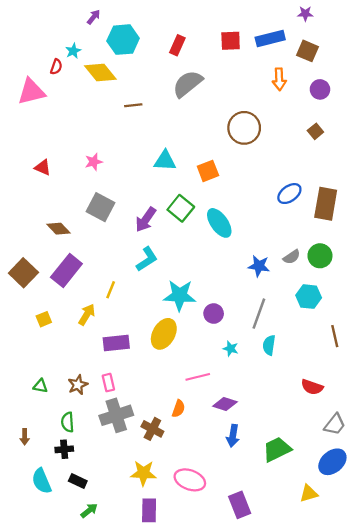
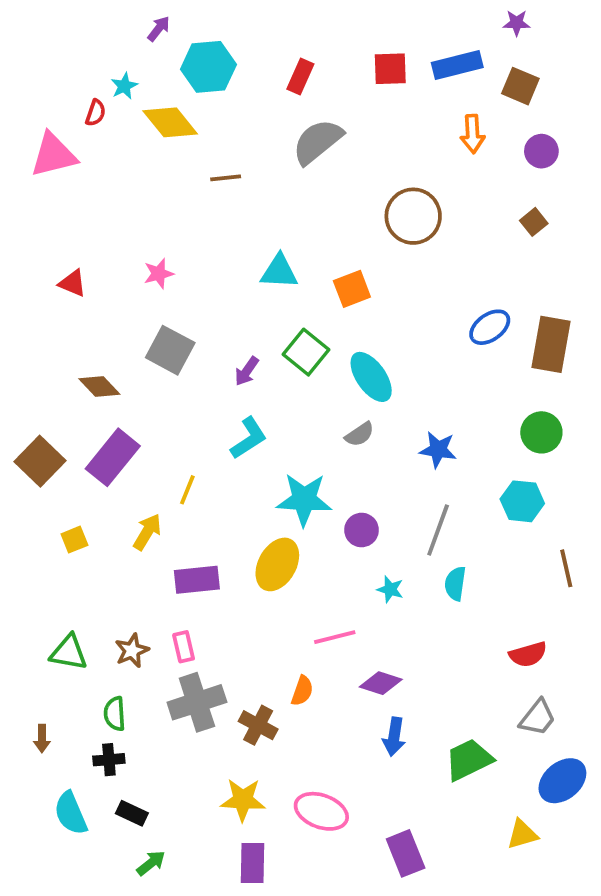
purple arrow: (146, 220) -> (247, 371), size x0.7
gray semicircle: (292, 257) -> (360, 434), moved
green triangle: (40, 386) -> (69, 652), size x1.5
red semicircle: (312, 387) -> (528, 654), turned -35
gray trapezoid: (335, 424) -> (538, 718), moved

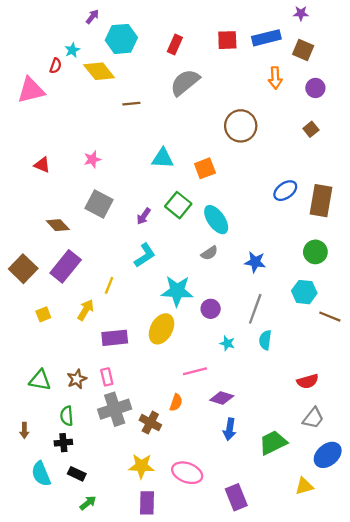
brown line: (566, 568) -> (330, 317), moved, turned -55

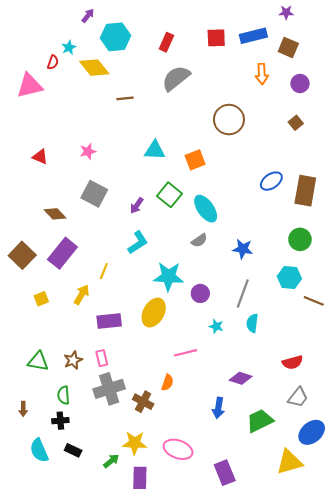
purple diamond: (222, 398) -> (241, 378), moved
yellow triangle: (304, 486) -> (289, 462), size x1.5
green arrow: (88, 503) -> (111, 461), moved

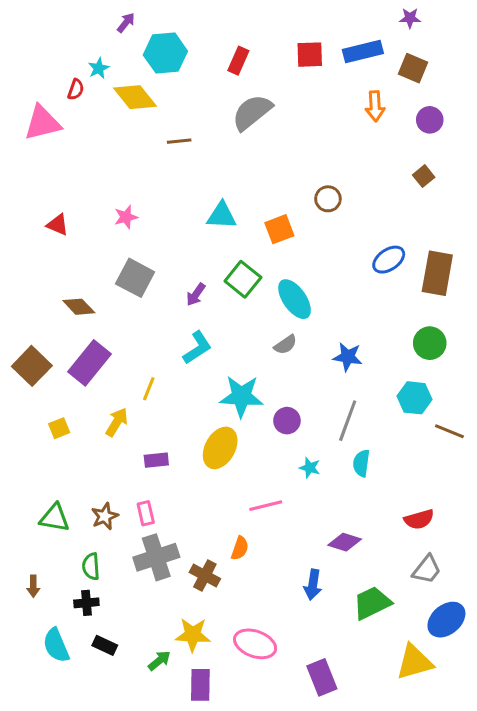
brown circle: (229, 120) -> (328, 199), moved, size x0.6
purple rectangle: (109, 321) -> (156, 460), size x0.7

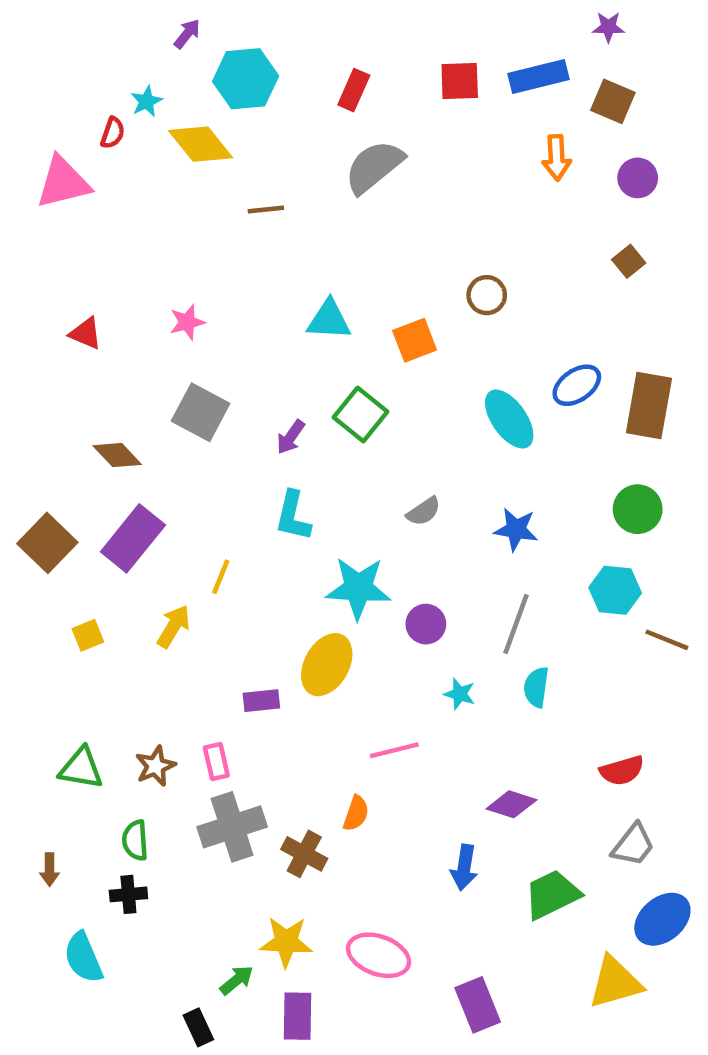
cyan ellipse: (295, 299) -> (509, 419), moved
cyan L-shape: (197, 348) -> (293, 516), turned 136
purple rectangle: (156, 460) -> (261, 701), moved
black rectangle: (105, 645) -> (198, 1027), moved, turned 40

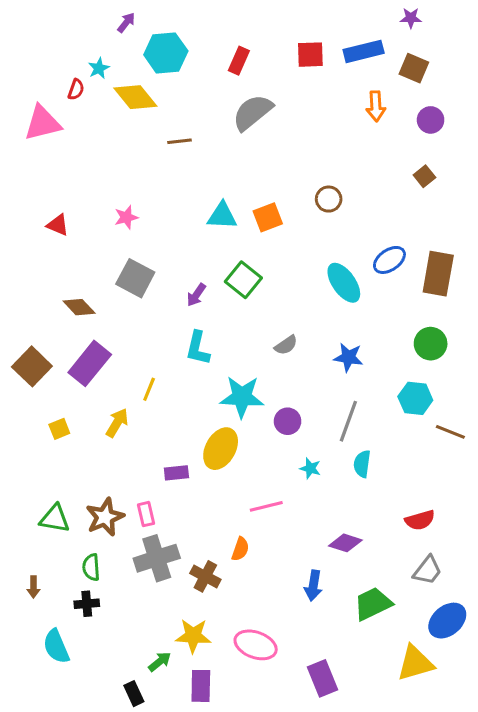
orange square: (415, 340) -> (268, 217), moved
brown star: (155, 766) -> (105, 517), size x1.4

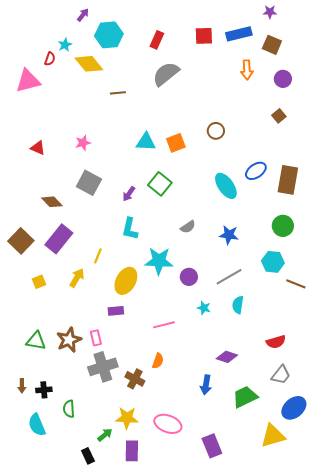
gray line: (348, 421) -> (229, 277), turned 40
yellow ellipse: (221, 449) -> (126, 281), moved
pink line: (266, 506) -> (164, 325), moved
green semicircle: (91, 567) -> (69, 409), moved
black cross: (87, 604) -> (44, 390), moved

